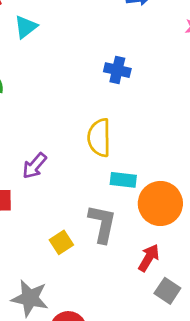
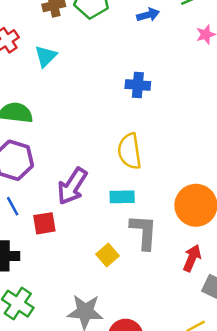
purple arrow: (34, 166) -> (72, 186), size x1.4
cyan rectangle: (123, 180) -> (122, 197), moved

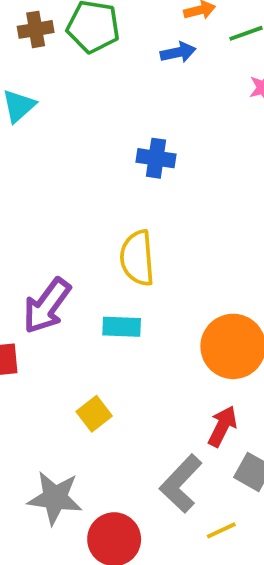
gray L-shape: (144, 232) -> (181, 484), moved, turned -144

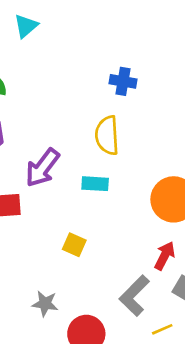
blue cross: (156, 158) -> (123, 81), moved
yellow square: (94, 414) -> (74, 245), turned -30
gray star: (55, 498) -> (45, 304), size x0.7

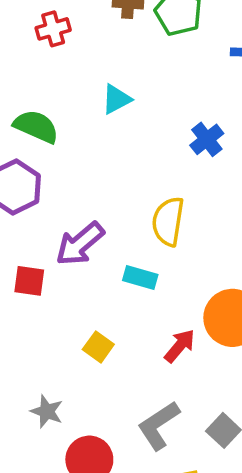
cyan triangle: (26, 26) -> (116, 99), moved
blue cross: (123, 81) -> (207, 139), moved, turned 30
red arrow: (165, 256) -> (180, 346), moved

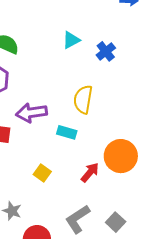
cyan triangle: (116, 99) -> (71, 40), moved
purple arrow: (80, 244) -> (31, 113), turned 32

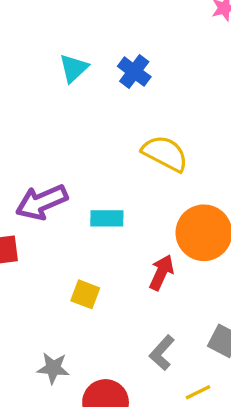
yellow semicircle: (83, 100) -> (165, 153), moved, turned 124
gray L-shape: (78, 219) -> (162, 353), size x0.7

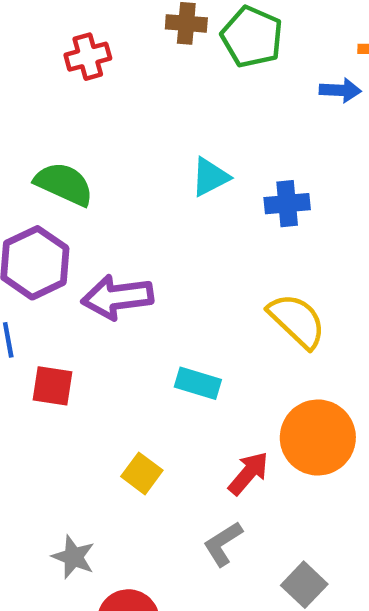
blue cross: (134, 72) -> (287, 204), turned 32
purple arrow: (42, 202) -> (117, 297), moved
gray L-shape: (162, 353) -> (223, 544), moved

